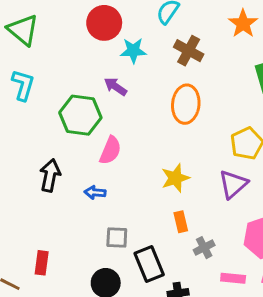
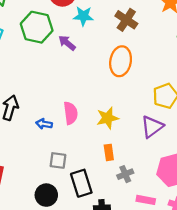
green hexagon: (80, 115) -> (37, 27), moved
pink semicircle: (110, 150) -> (71, 113), moved, turned -35

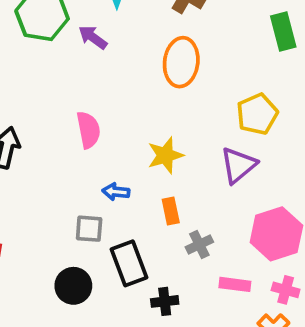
pink semicircle: (71, 113) -> (88, 130), moved
blue arrow: (44, 124) -> (116, 192), moved

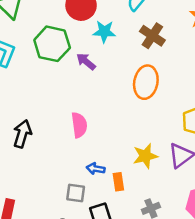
yellow star: (165, 155) -> (145, 156), moved
orange rectangle: (171, 211) -> (118, 182), moved

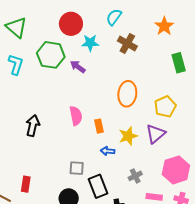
orange ellipse: (146, 82) -> (127, 94), moved
blue arrow: (96, 169) -> (108, 151), moved
orange rectangle: (118, 182) -> (99, 126), moved

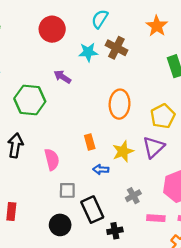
cyan star: (90, 43) -> (88, 52), moved
green hexagon: (51, 55) -> (30, 100), moved
pink semicircle: (76, 116) -> (52, 159), moved

